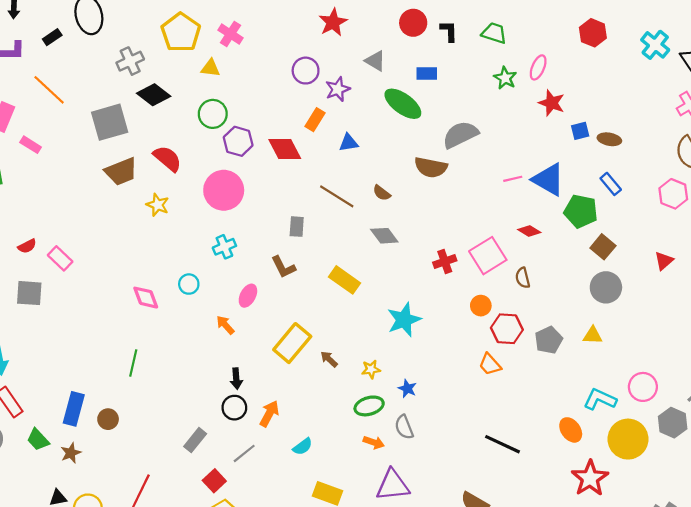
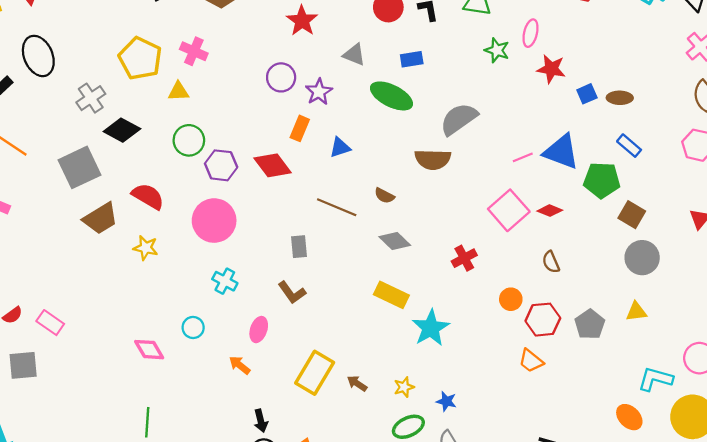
cyan cross: (224, 247) -> (225, 281), turned -30
pink square: (488, 256) -> (509, 210), moved
yellow rectangle: (344, 280) -> (391, 295), moved

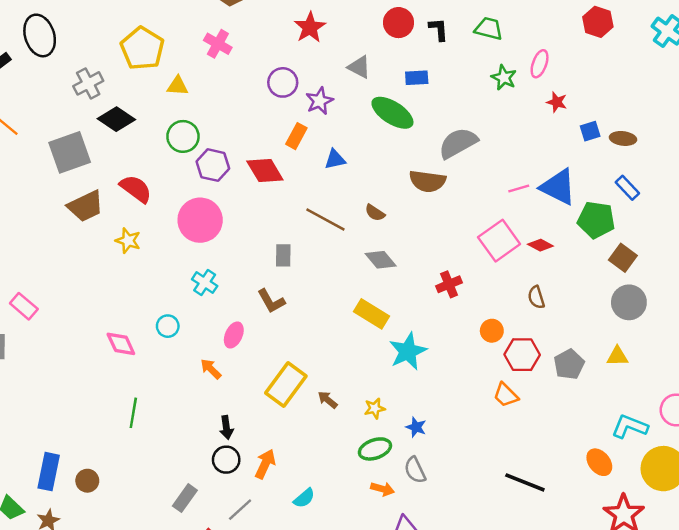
pink cross: (194, 51) -> (218, 44), moved
red star: (551, 69) -> (557, 102), size x0.7
green line: (147, 422) -> (133, 413), moved

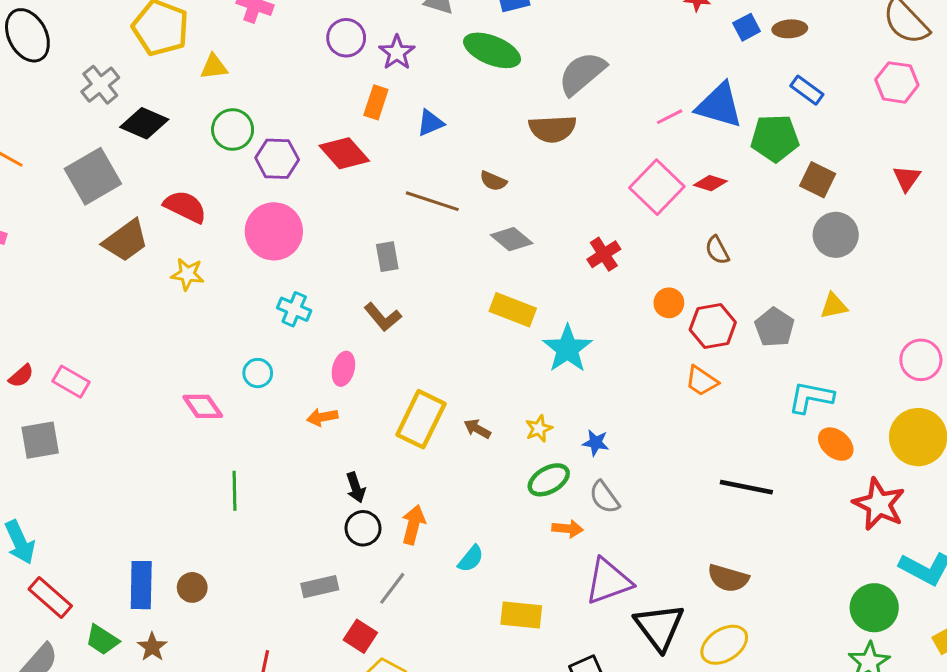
orange arrow: (211, 369) -> (322, 417), turned -45
cyan L-shape: (630, 426) -> (811, 397), moved
gray rectangle: (185, 498) -> (320, 587), turned 52

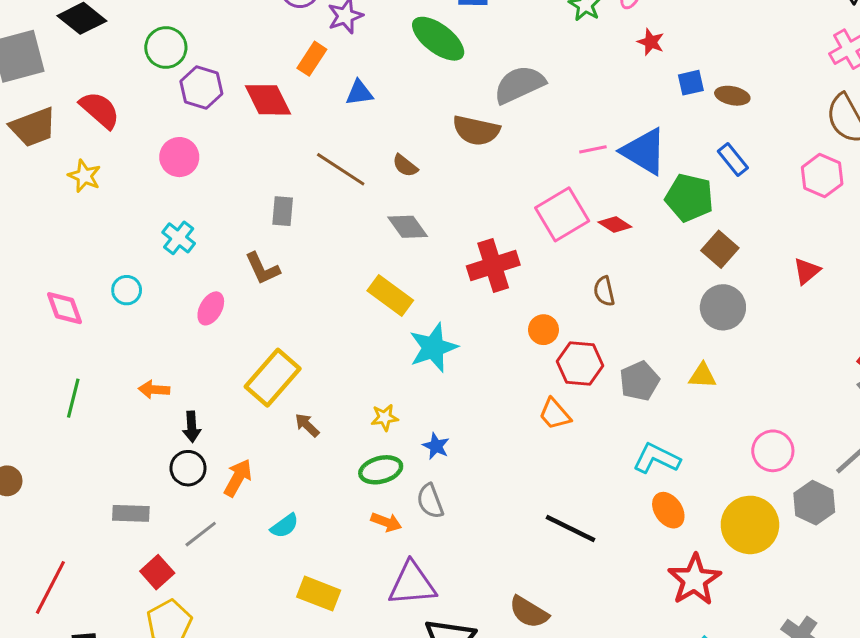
pink circle: (274, 231) -> (179, 157), size x0.7
red cross: (604, 254) -> (493, 265), size x1.5
orange arrow: (322, 417) -> (154, 390), moved
brown arrow: (477, 429) -> (307, 425), moved

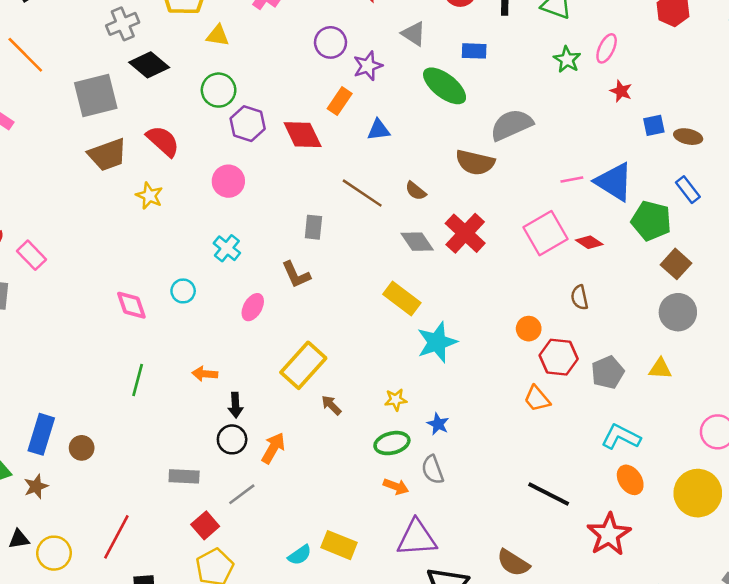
red cross: (493, 265) -> (465, 233), moved, turned -30
cyan semicircle: (285, 526) -> (300, 555), moved
red star: (694, 580) -> (609, 534), moved

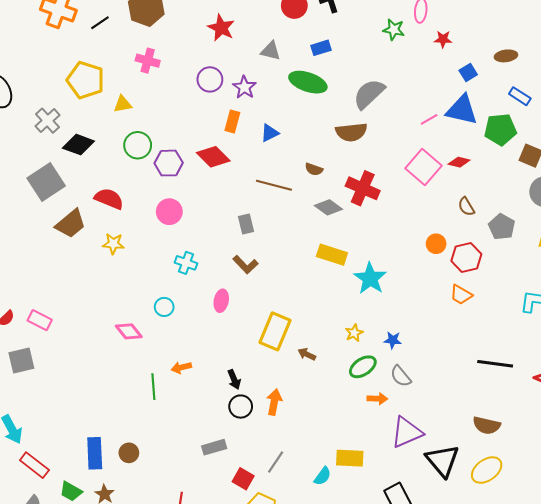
blue square: (654, 125) -> (468, 72), moved
gray pentagon: (608, 372) -> (502, 227), moved
orange arrow: (205, 374) -> (181, 367), moved
gray line: (242, 494) -> (276, 462), moved

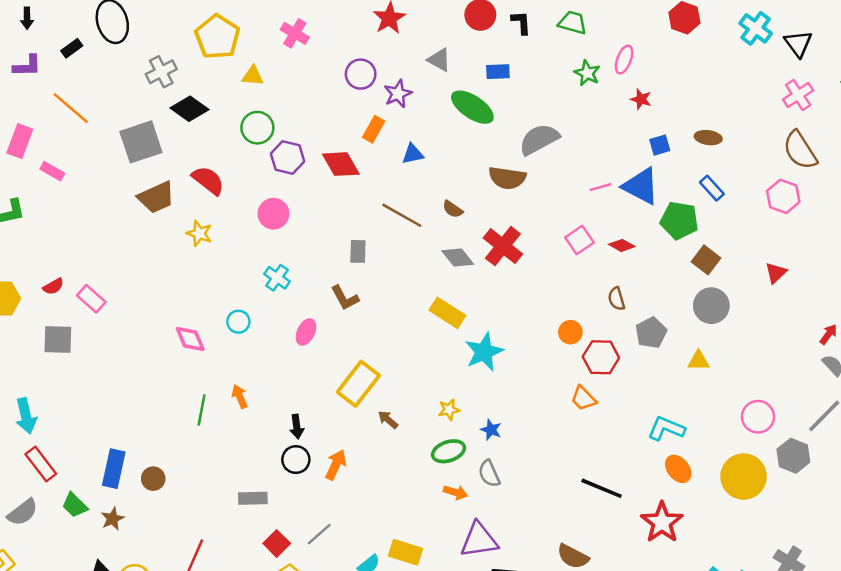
pink square: (423, 167) -> (579, 240), size x0.7
orange arrow: (181, 367) -> (240, 397), turned 66

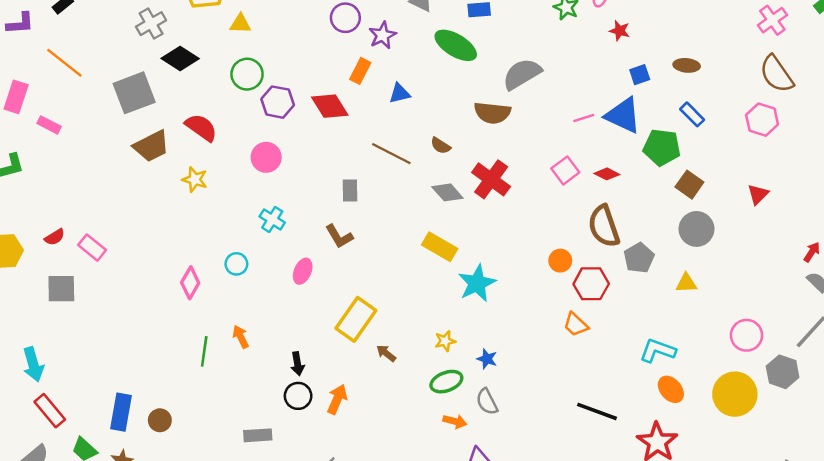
brown semicircle: (617, 299) -> (604, 226), size x1.8
pink diamond: (190, 339) -> (190, 283), turned 56

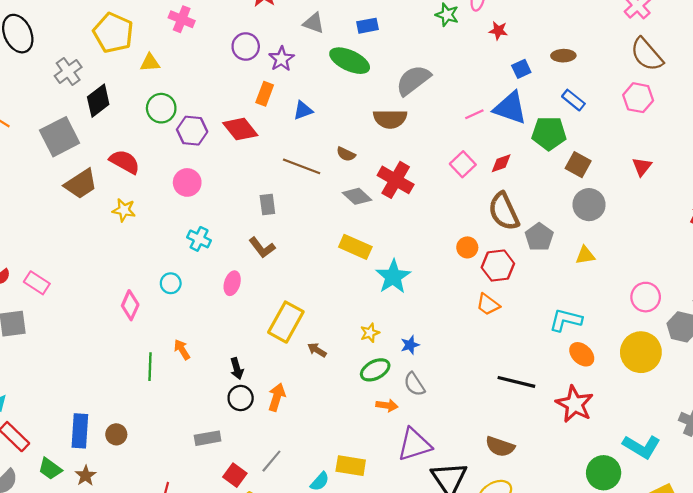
black diamond: (180, 58) -> (98, 101), turned -64
red diamond: (607, 174) -> (501, 163), turned -40
blue star: (487, 359) -> (410, 345), turned -30

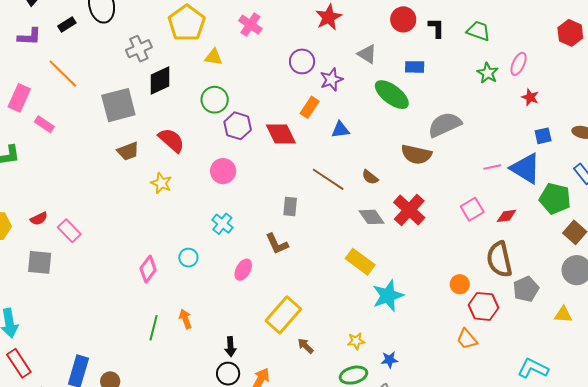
brown trapezoid: (81, 184) -> (128, 151), size x0.7

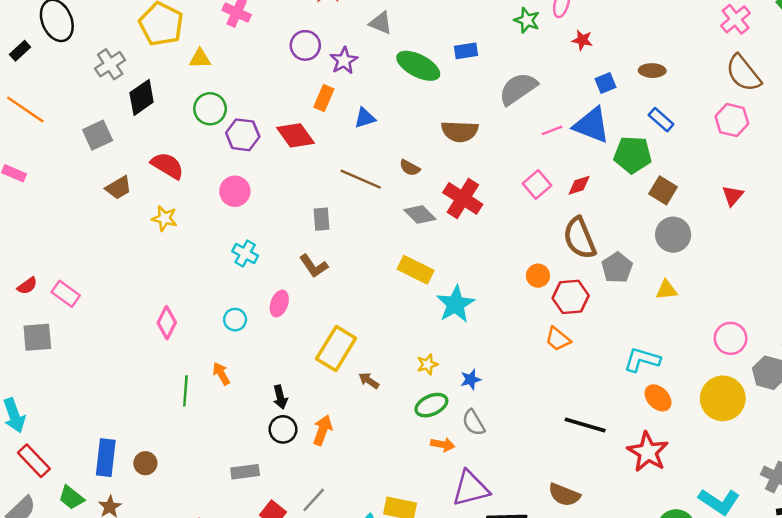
blue rectangle: (415, 67) -> (466, 51), moved
gray square: (118, 105) -> (98, 135), size x0.7
gray semicircle: (445, 125) -> (518, 89), moved
cyan circle: (188, 258) -> (235, 320), moved

